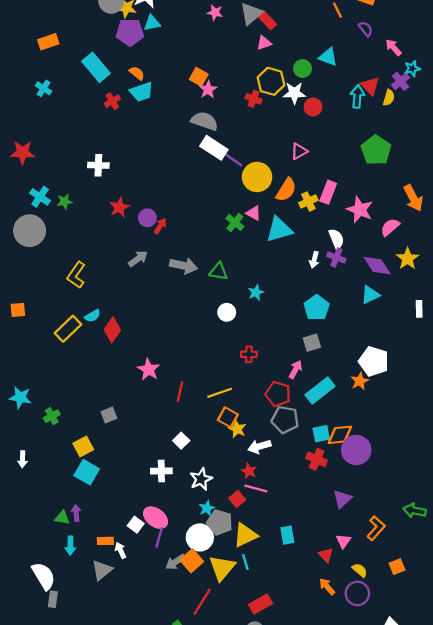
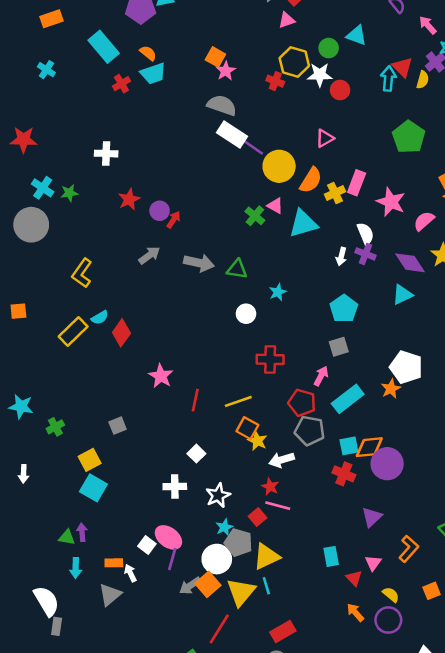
red cross: (249, 354) -> (270, 359), size x1.5
cyan rectangle: (287, 535) -> (331, 556), moved

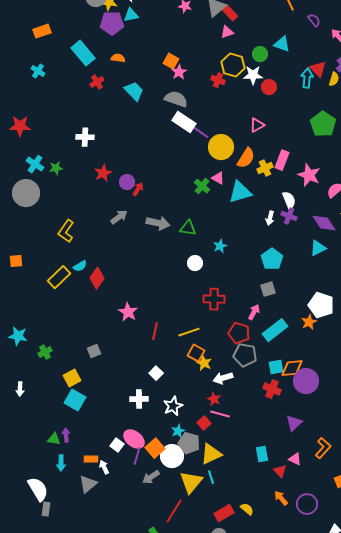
orange semicircle: (148, 53) -> (118, 58), turned -32
cyan trapezoid: (153, 73) -> (134, 91), moved, turned -115
pink triangle: (373, 563) -> (295, 459), turned -40
orange square: (208, 584) -> (155, 448), moved
yellow semicircle: (391, 595) -> (247, 509), moved

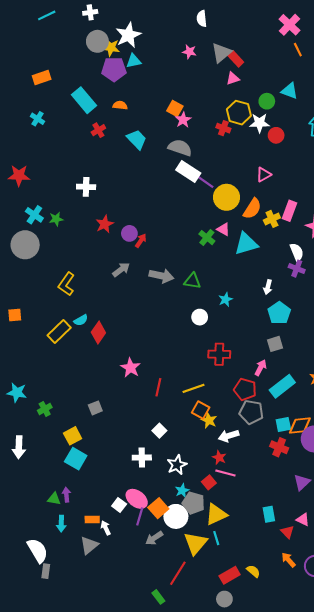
white arrow: (270, 218) -> (268, 287), moved
white arrow: (20, 389) -> (19, 447), size x1.5

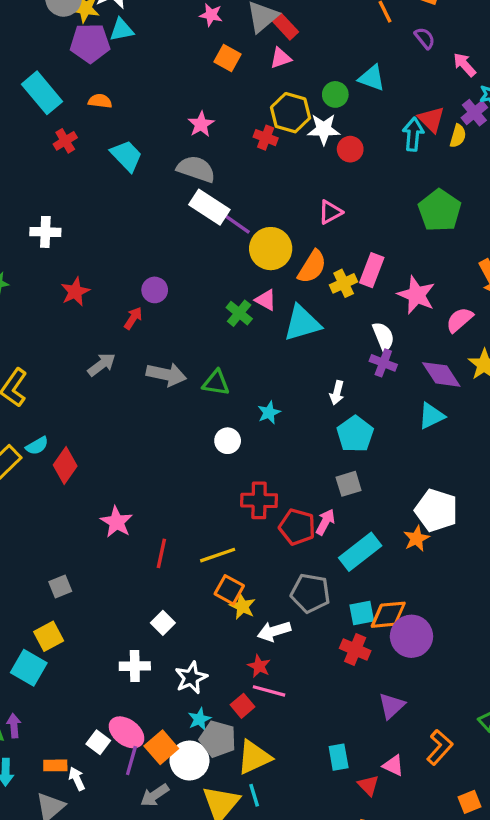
orange square: (175, 108) -> (228, 58), moved
purple circle: (129, 233) -> (155, 290), moved
red pentagon: (245, 389) -> (297, 527), moved
yellow square: (73, 436) -> (49, 636), moved

